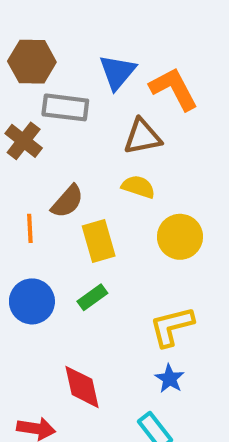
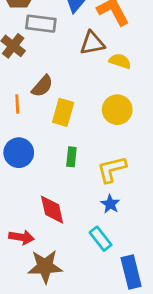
yellow semicircle: (138, 187) -> (120, 61), moved
yellow rectangle: (99, 241) -> (63, 112), turned 32
green rectangle: (92, 297) -> (71, 157), moved, turned -48

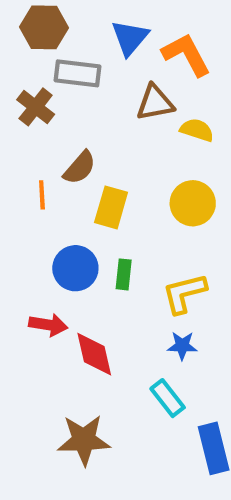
blue circle: (19, 153) -> (75, 268), moved
blue star: (110, 204) -> (182, 346), turned -30
red arrow: (21, 237) -> (48, 325), moved

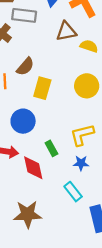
green rectangle: (124, 274) -> (51, 148), moved, turned -35

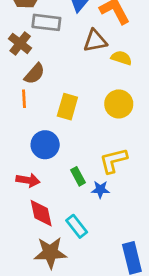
brown semicircle: (25, 67) -> (35, 74), moved
blue star: (81, 163) -> (100, 189), moved
red diamond: (33, 168) -> (41, 213), moved
cyan rectangle: (73, 192) -> (77, 226), moved

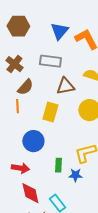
gray rectangle: (46, 22) -> (50, 61), moved
brown triangle: (95, 41) -> (65, 86), moved
green rectangle: (78, 176) -> (58, 165), turned 32

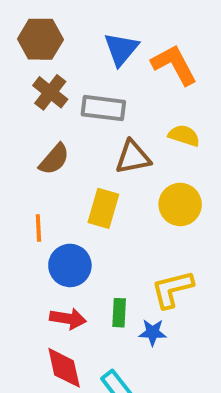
brown cross: (14, 64) -> (50, 92), moved
orange line: (17, 106) -> (38, 228), moved
red arrow: (20, 168) -> (68, 319), moved

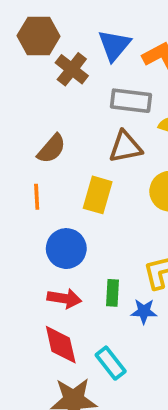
brown cross: (50, 92) -> (72, 69), moved
gray rectangle: (103, 108) -> (131, 101), moved
orange line: (38, 228) -> (37, 197), moved

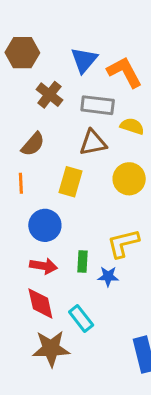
brown cross: (72, 69) -> (49, 95), moved

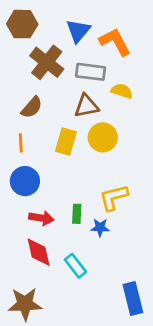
brown cross: (49, 95) -> (47, 62), size x1.4
yellow circle: (129, 179) -> (103, 137), moved
blue circle: (45, 225) -> (25, 181), moved
brown star: (51, 349) -> (25, 304), moved

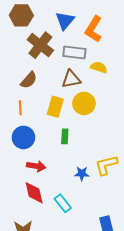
orange L-shape: (115, 42) -> (94, 29), turned -120
yellow L-shape: (114, 197) -> (106, 165), moved
green rectangle: (77, 214) -> (65, 136), moved

